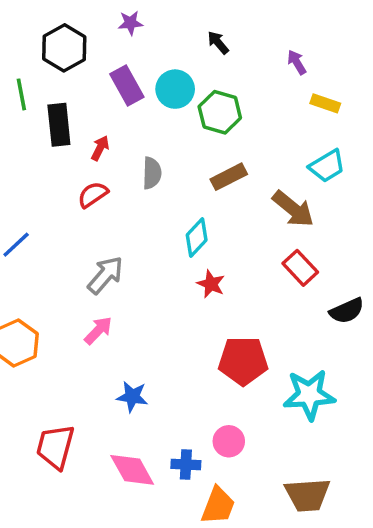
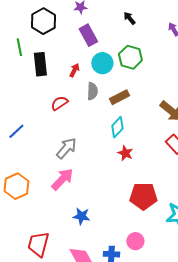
purple rectangle: (127, 85) -> (88, 35), moved
cyan circle: (175, 89) -> (102, 63), moved
red arrow: (100, 148) -> (74, 70), moved
brown rectangle: (229, 177) -> (119, 97), moved
pink arrow: (98, 330) -> (62, 179), size x1.4

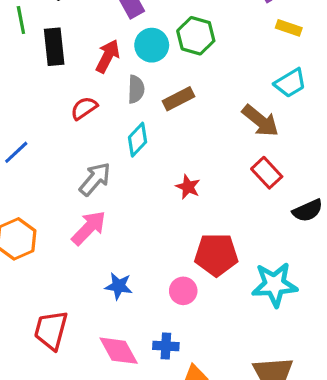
red arrow: (74, 70) -> (108, 56), size x1.5
cyan diamond: (117, 127) -> (138, 140), moved
pink circle: (135, 241) -> (183, 291), moved

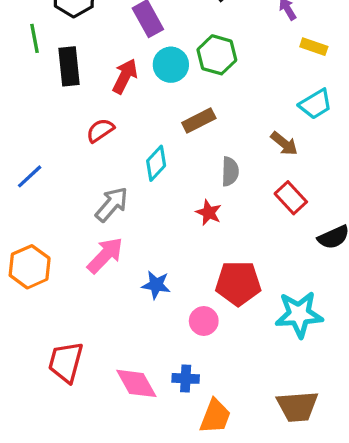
gray semicircle: (136, 89) -> (230, 171), moved
brown arrow: (260, 121) -> (284, 144), size x0.7
blue star: (119, 286) -> (156, 285), moved

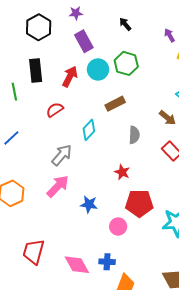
green line: (35, 38) -> (14, 92), moved
red star: (209, 213) -> (122, 172), moved

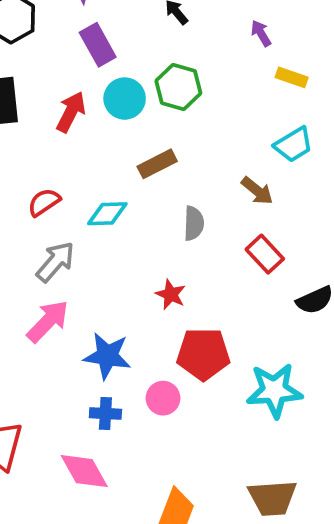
red semicircle: (55, 110) -> (44, 202), moved
cyan diamond: (89, 130) -> (107, 214), turned 45
blue star: (89, 204) -> (107, 356), size x1.4
blue cross: (107, 262) -> (105, 413), moved

